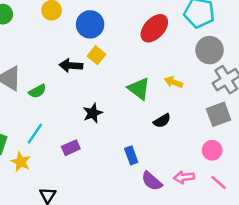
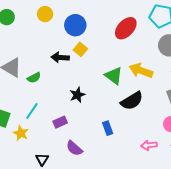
yellow arrow: (174, 82) -> (141, 71), size x1.6
black semicircle: (162, 121) -> (132, 101), size x1.6
purple semicircle: (152, 181) -> (74, 148), moved

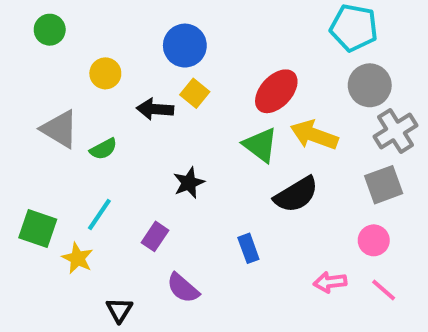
yellow circle: (45, 14) -> (105, 73), moved
red ellipse: (126, 28) -> (276, 91), moved
purple rectangle: (60, 122) -> (155, 236), turned -32

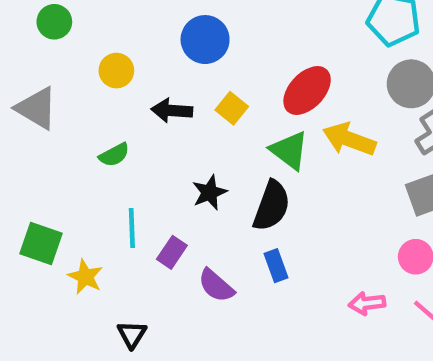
yellow square: (195, 93) -> (232, 108), moved
gray triangle: (60, 129) -> (37, 108), moved
black semicircle: (296, 195) -> (272, 206), moved, turned -39
cyan line: (99, 215) -> (132, 228), moved, turned -36
purple semicircle: (183, 288) -> (216, 286), moved

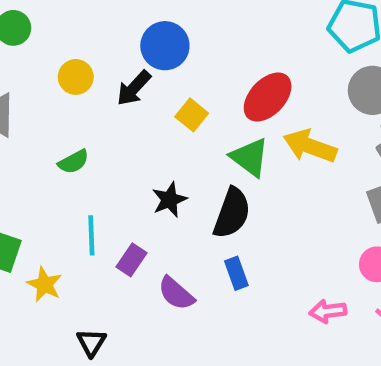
black arrow: (172, 110) -> (134, 88), moved, turned -51

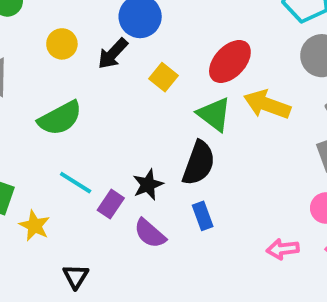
green semicircle: (73, 162) -> (60, 118), size x1.6
black star: (169, 200) -> (148, 185), moved
cyan line: (91, 235) -> (76, 183), turned -56

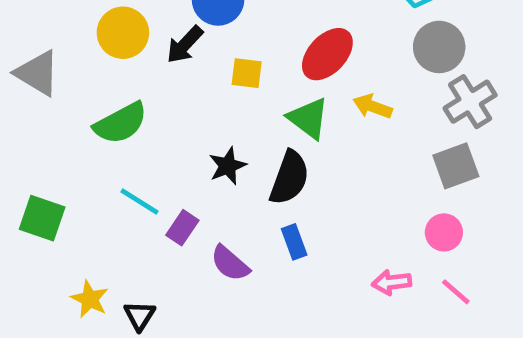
yellow circle: (62, 44) -> (123, 33), size x1.4
yellow square: (164, 77) -> (247, 73), turned -32
yellow arrow: (267, 104) -> (373, 106), size x0.7
black star: (148, 185) -> (228, 166), moved
yellow star: (35, 226) -> (90, 299), moved

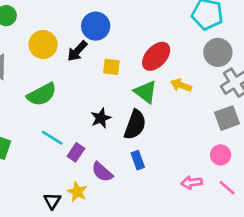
yellow star: (90, 299) -> (77, 192), moved

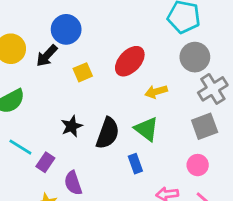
yellow square: (111, 67) -> (83, 72), turned -30
yellow arrow: (181, 85) -> (156, 92), turned -36
green triangle: (146, 92) -> (146, 129), moved
blue rectangle: (138, 160) -> (135, 164), moved
purple semicircle: (102, 172) -> (73, 183), turned 30

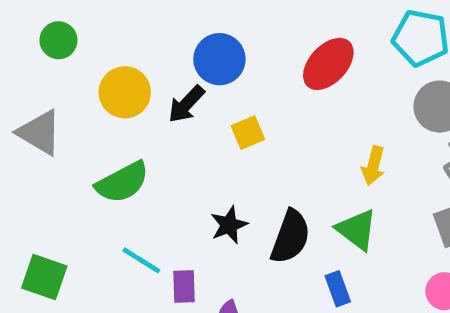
red ellipse: (130, 61) -> (328, 64), moved
yellow arrow: (156, 92) -> (373, 166), turned -60
purple rectangle: (45, 162) -> (184, 286), turned -36

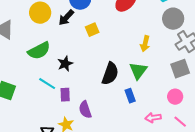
black star: (229, 225) -> (65, 64), moved
green triangle: (357, 230) -> (138, 71), turned 30

